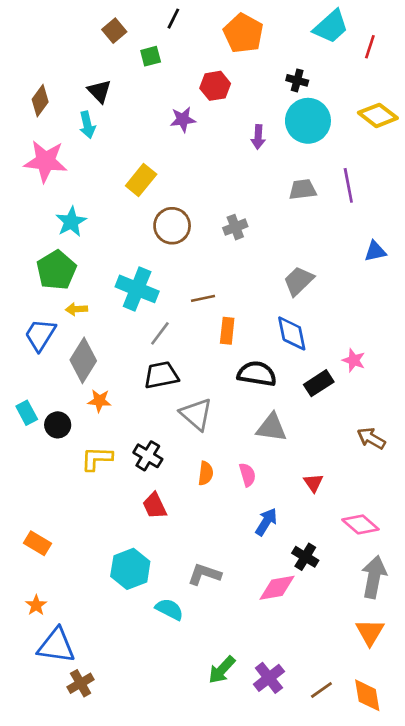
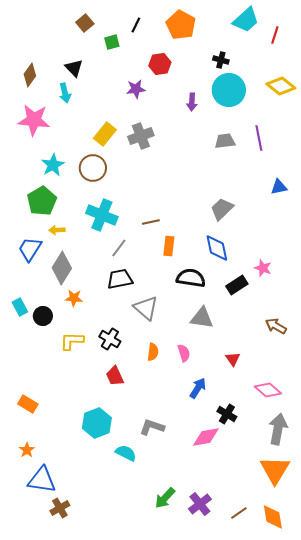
black line: (173, 19) -> (136, 25), moved
brown circle: (172, 226) -> (93, 168), moved
gray cross: (235, 227) -> (141, 136), moved, size x1.4
orange triangle: (370, 632) -> (275, 470), size x1.4

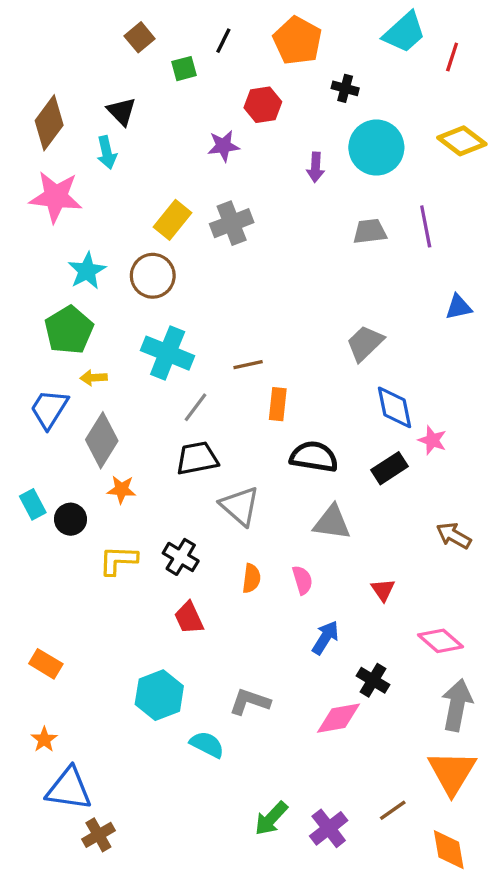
black cross: (221, 60) -> (345, 88), moved
brown diamond: (30, 75) -> (49, 123), size x1.4
blue diamond: (217, 248) -> (394, 407), moved
brown line: (239, 513) -> (393, 810), moved

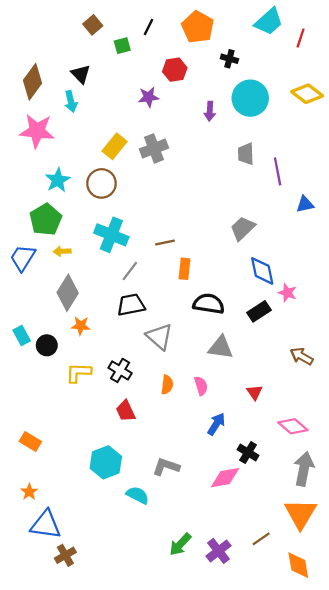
purple line: (426, 226) -> (278, 171), moved
gray trapezoid: (370, 231) -> (246, 154), turned -85
blue trapezoid: (49, 409) -> (23, 258), moved

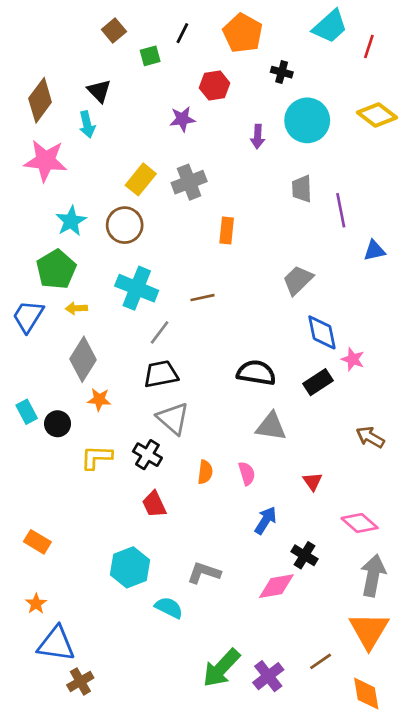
orange rectangle: (185, 269) -> (227, 230), moved
gray triangle: (159, 337) -> (173, 418), moved
green arrow: (180, 544) -> (221, 668), size x1.4

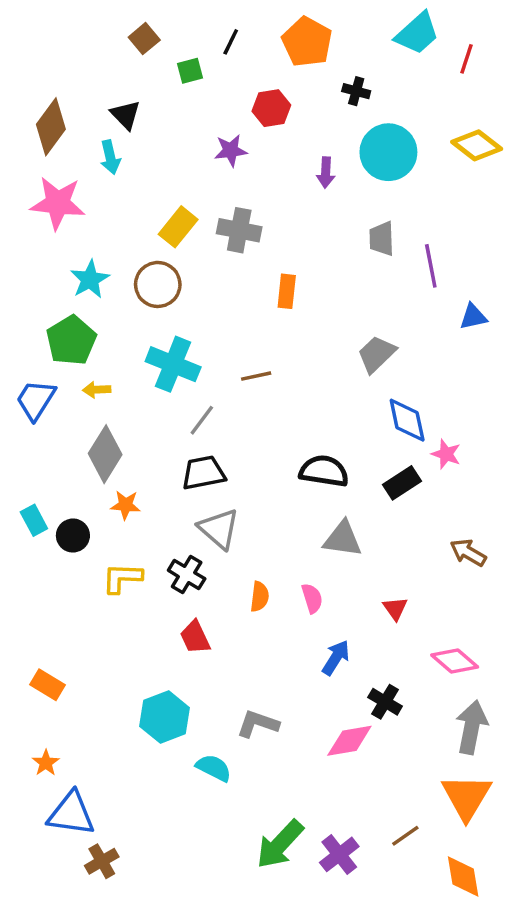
gray cross: (189, 182) -> (239, 230), turned 32

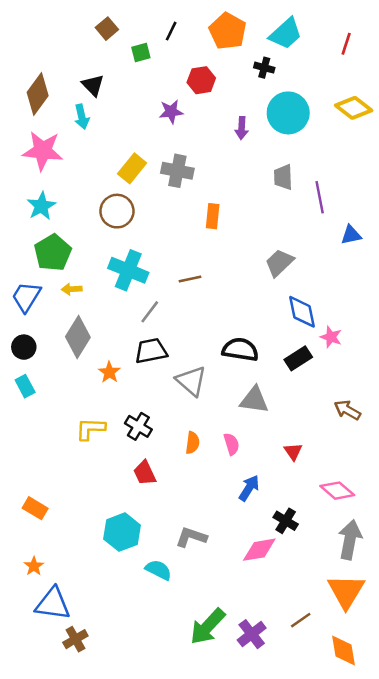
cyan trapezoid: (417, 33) -> (286, 34), moved
cyan star: (90, 279) -> (41, 206), moved
orange star: (126, 505) -> (109, 372), moved, turned 30
gray triangle: (219, 529) -> (191, 381), moved
black circle: (73, 536) -> (24, 347), moved

